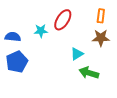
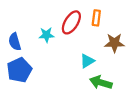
orange rectangle: (101, 16) -> (96, 18), moved
blue semicircle: (13, 37) -> (15, 42), turned -112

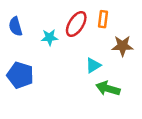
blue semicircle: (15, 42) -> (15, 26), moved
blue pentagon: (19, 70) -> (20, 75), turned -30

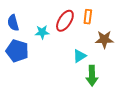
blue pentagon: (20, 75) -> (17, 51), moved
green arrow: (108, 88) -> (92, 76), turned -108

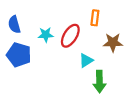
red ellipse: (65, 21) -> (70, 36), moved

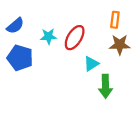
orange rectangle: (95, 18) -> (115, 20), moved
blue semicircle: (14, 25) -> (15, 26), turned -114

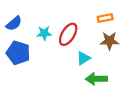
orange rectangle: (115, 20) -> (105, 18), turned 72
green arrow: (105, 86) -> (96, 79), turned 90

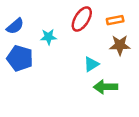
red ellipse: (68, 34) -> (82, 19), moved

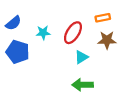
red ellipse: (82, 19) -> (73, 33), moved
green arrow: (106, 87) -> (83, 85), moved

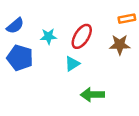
orange rectangle: (103, 18) -> (127, 19), moved
cyan triangle: (81, 57) -> (72, 64), moved

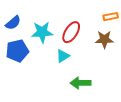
cyan star: (48, 36) -> (42, 32), size x1.5
blue pentagon: (20, 58) -> (17, 51), turned -30

